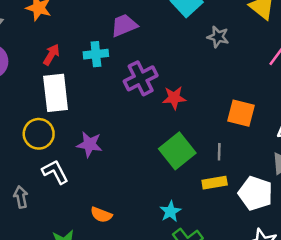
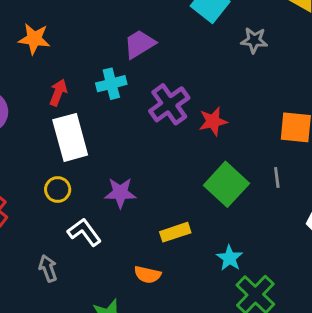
yellow circle: (39, 134) -> (58, 190), size x0.7
yellow rectangle: (215, 183) -> (175, 232), moved

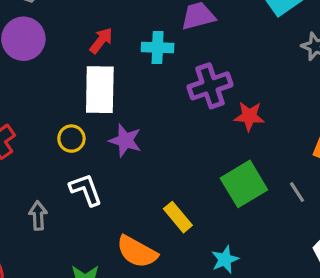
gray line: (277, 177) -> (297, 192), turned -42
purple star: (120, 193) -> (125, 140), moved
yellow rectangle: (175, 232) -> (178, 217), turned 52
orange semicircle: (147, 275) -> (137, 252), size x1.5

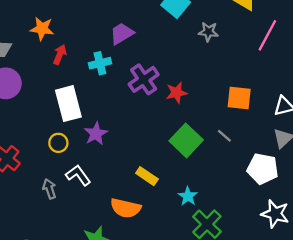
red arrow: (101, 40) -> (60, 55), moved
purple star: (125, 140) -> (96, 134), turned -30
gray arrow: (38, 216) -> (49, 189), moved

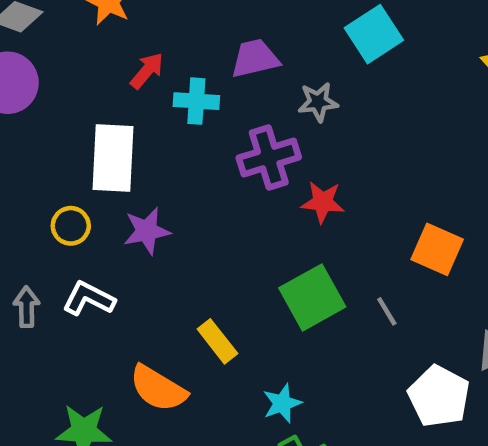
gray star: (208, 32) -> (318, 102), moved, turned -30
red arrow: (60, 55) -> (147, 71), moved
white L-shape: (78, 175) -> (89, 299), turned -45

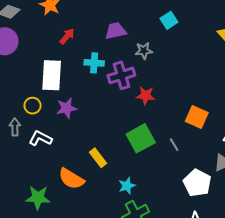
cyan square: (374, 34) -> (169, 20), size x0.7
cyan cross: (196, 101) -> (94, 63), moved
gray arrow: (26, 307) -> (15, 127), moved

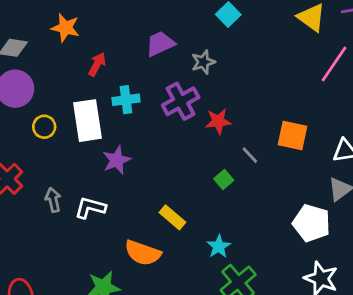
cyan cross: (94, 63) -> (126, 100), moved
yellow circle: (33, 106) -> (44, 127), moved
green square: (141, 138) -> (224, 180), size x0.5
gray line: (174, 145) -> (250, 155), moved

